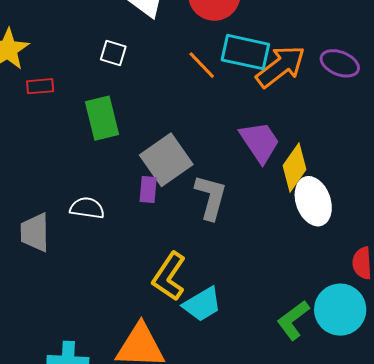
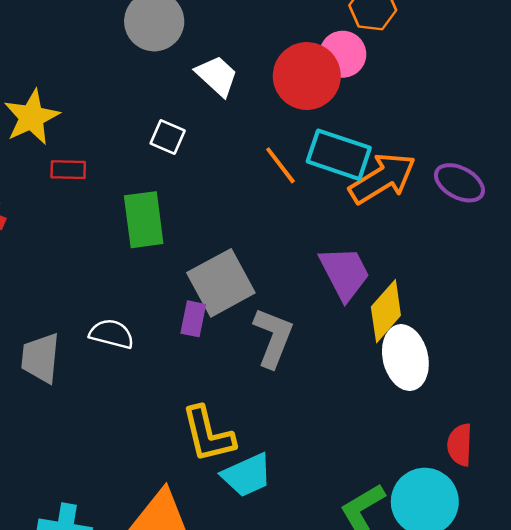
yellow L-shape: (169, 276) -> (208, 434), turned -54

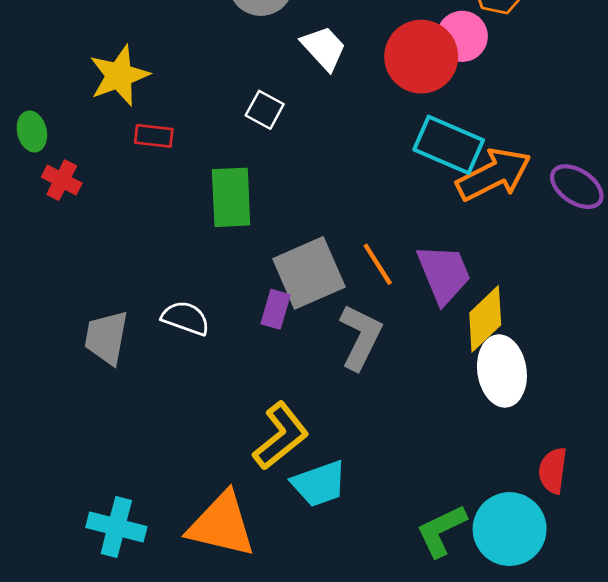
orange line: (280, 165) -> (378, 264), moved
yellow L-shape: (208, 434) -> (281, 436), turned -120

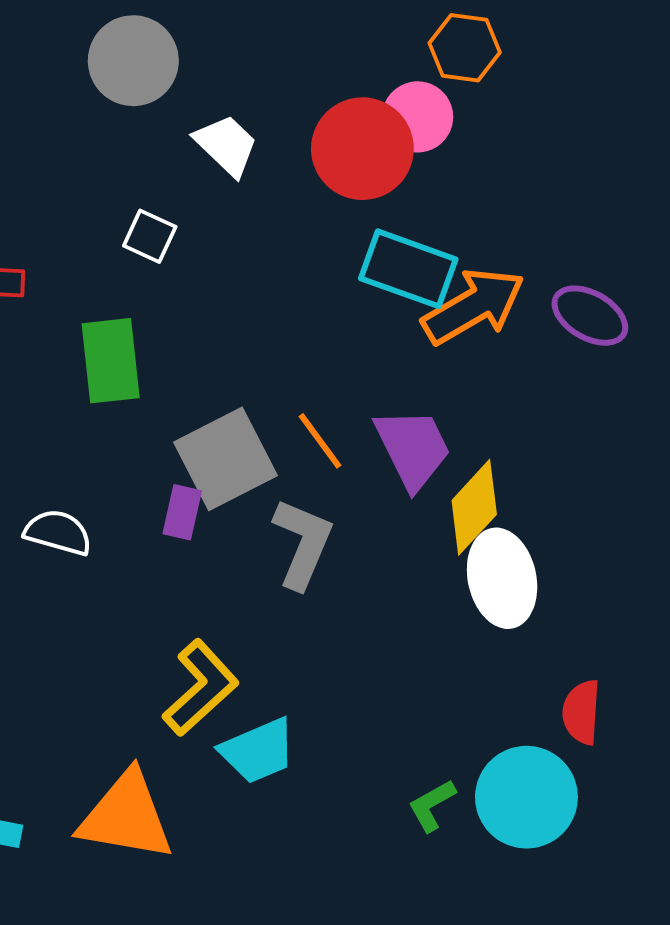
green L-shape: (441, 531) -> (432, 805), size x0.7

